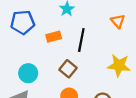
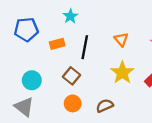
orange triangle: (118, 21) -> (121, 39), moved
yellow star: (119, 65) -> (122, 73), turned 30

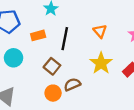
cyan circle: (32, 80) -> (14, 58), moved
brown semicircle: (105, 106) -> (72, 85), moved

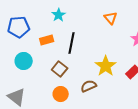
orange triangle: (100, 31) -> (111, 18), moved
brown semicircle: (72, 85) -> (89, 86), moved

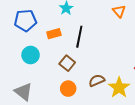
yellow star: (106, 66) -> (119, 88), moved

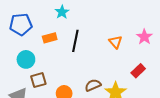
orange triangle: (119, 11) -> (116, 42), moved
brown square: (67, 63) -> (38, 80), moved, turned 35

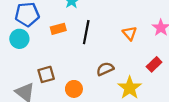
cyan circle: (26, 59) -> (19, 39), moved
brown semicircle: (93, 85) -> (105, 69), moved

